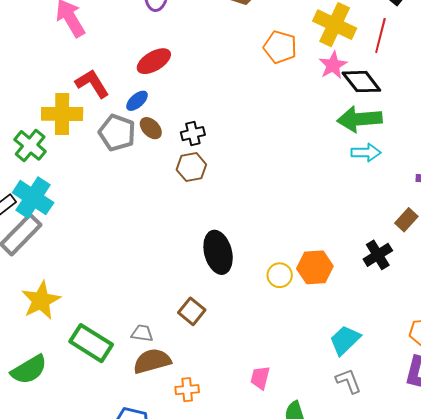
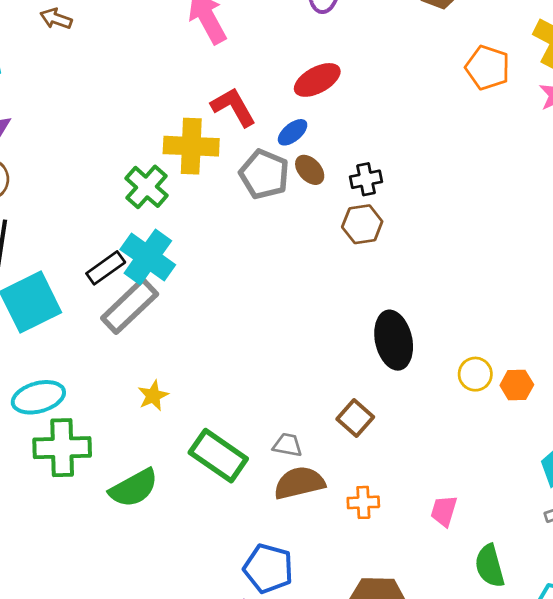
orange hexagon: (315, 267) -> (517, 385), moved, size x0.7
yellow star: (41, 300) -> (153, 396), size x0.6
orange cross: (187, 390) -> (363, 502), moved

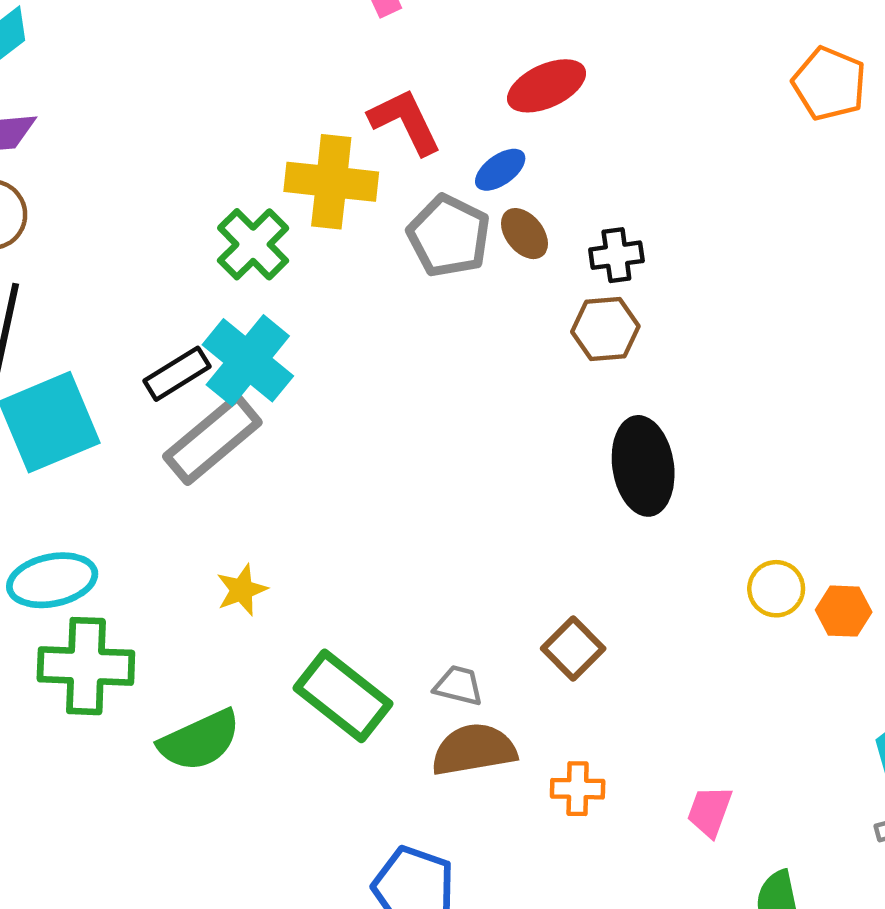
black ellipse: (394, 340) -> (643, 466), moved

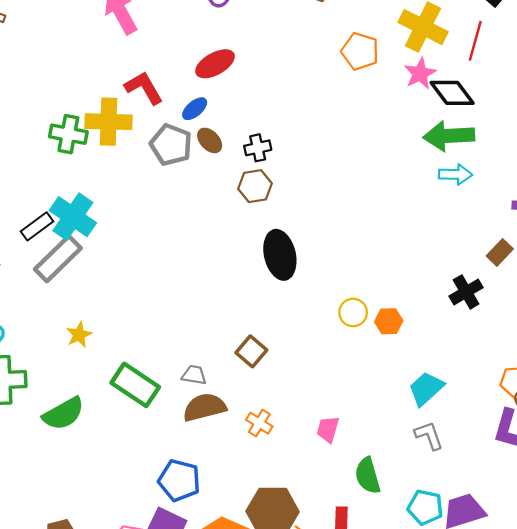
green cross: (253, 244) -> (68, 134), moved, turned -30
orange cross: (578, 789) -> (259, 423), turned 35

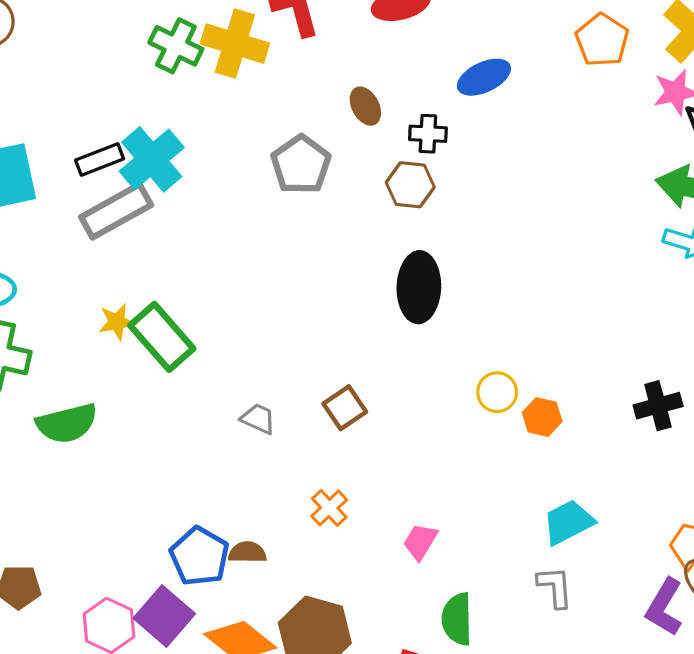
blue ellipse: (195, 109) -> (484, 77), moved, size x1.4
gray pentagon: (171, 145) -> (301, 165), moved
green rectangle: (135, 385) -> (162, 337), moved
brown semicircle: (205, 407) -> (247, 552), moved, size x0.6

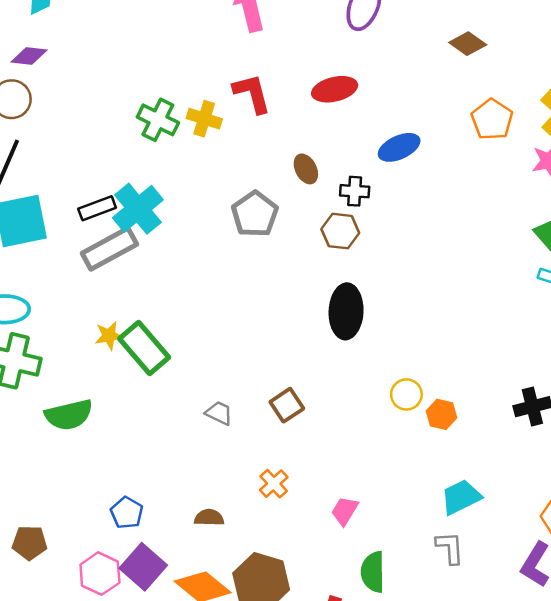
yellow cross: (235, 44) -> (204, 119), size x0.7
blue pentagon: (200, 556) -> (127, 513), moved, size x0.7

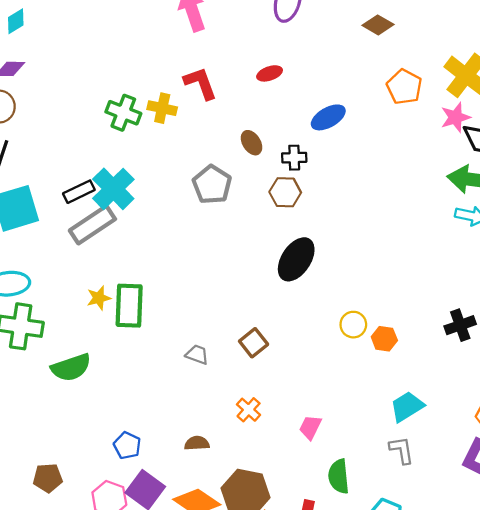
red ellipse: (335, 89) -> (270, 73), size x0.7
black ellipse: (346, 311) -> (296, 259), turned 36
green rectangle: (144, 348) -> (129, 306), turned 48

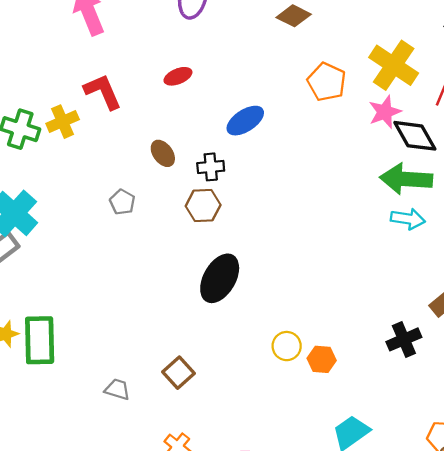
yellow cross: (162, 108) -> (63, 122), turned -32
gray pentagon: (212, 185) -> (122, 202), size x0.6

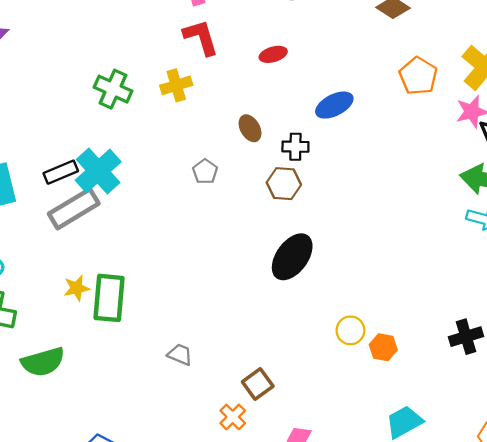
red L-shape: (103, 92) -> (201, 37), moved
yellow cross: (63, 122) -> (176, 85), moved
brown square: (179, 373) -> (258, 384), moved

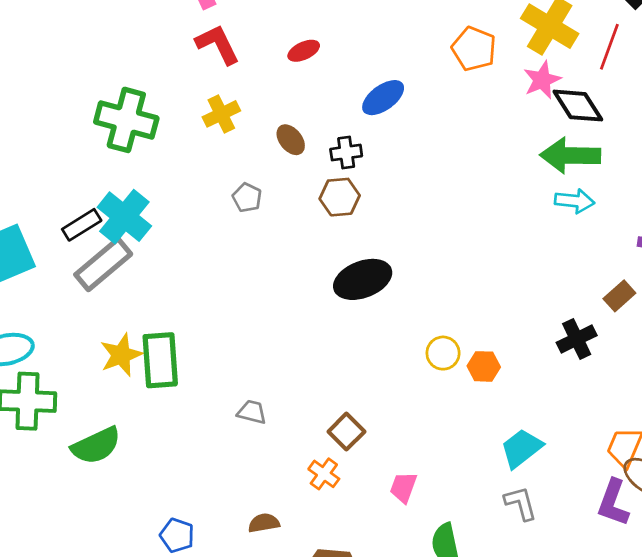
yellow cross: (176, 85) -> (221, 114), moved
green cross: (113, 89) -> (126, 120), size x1.4
black ellipse: (292, 257) -> (363, 279), turned 42
yellow star: (77, 288) -> (121, 355), size x1.4

